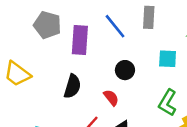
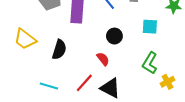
black semicircle: (72, 86) -> (59, 50), moved

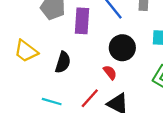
black circle: (114, 36) -> (122, 48), size x1.5

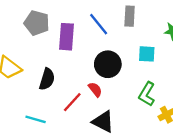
red line: (90, 98) -> (72, 102), moved

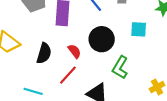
red semicircle: (95, 89) -> (74, 51), moved
green L-shape: (147, 94) -> (120, 67), moved

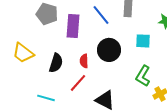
red semicircle: (74, 51) -> (84, 61), turned -144
green L-shape: (120, 67) -> (143, 76), moved

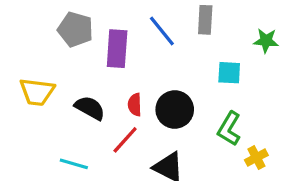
black circle: (109, 50) -> (175, 109), moved
yellow trapezoid: (23, 53) -> (37, 92), turned -30
black semicircle: (56, 63) -> (90, 108), turned -78

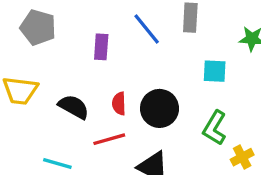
gray pentagon: (75, 29) -> (38, 27), moved
purple rectangle: (117, 49) -> (101, 47), size x0.7
red line: (125, 140) -> (109, 139), turned 32

